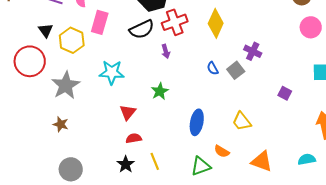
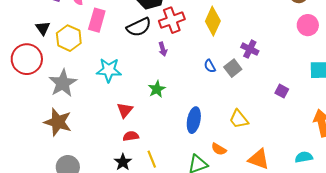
brown star: (61, 124) -> (58, 122), size x1.8

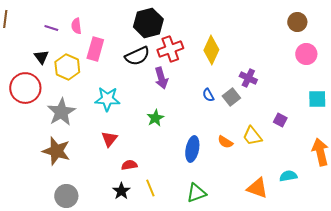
purple arrow: (163, 49) -> (161, 78), size x1.5
red triangle: (125, 110) -> (109, 139), moved
yellow trapezoid: (239, 119) -> (252, 136), moved
orange semicircle: (219, 149) -> (225, 142), moved
cyan semicircle: (304, 157) -> (288, 176), moved

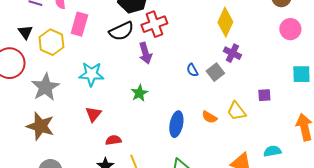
yellow diamond: (211, 50) -> (225, 22), moved
purple square: (280, 120) -> (264, 95), turned -32

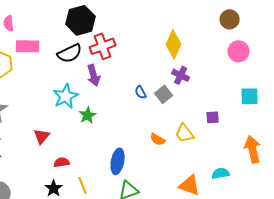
pink rectangle: (79, 24) -> (28, 46), turned 75
cyan star: (91, 74) -> (66, 96), moved, turned -30
blue ellipse: (176, 124) -> (118, 161), moved

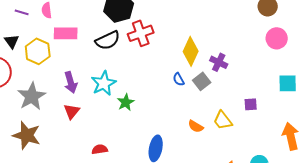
yellow diamond: (174, 44) -> (191, 51), moved
purple arrow: (94, 75) -> (71, 82), moved
red triangle: (42, 136) -> (72, 111), moved

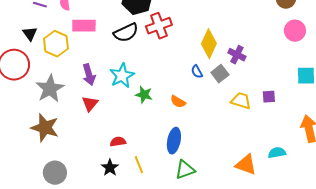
green star: (126, 102) -> (144, 95), turned -30
yellow trapezoid: (223, 120) -> (241, 101), moved, turned 145
orange semicircle: (196, 126) -> (178, 102), moved

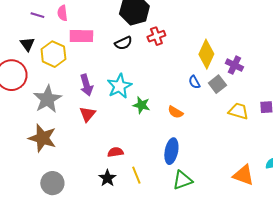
red cross: (159, 26) -> (156, 36), size x0.7
black semicircle: (126, 33) -> (123, 43), size x0.7

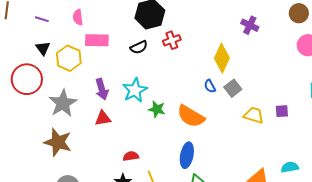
purple line: (37, 15) -> (42, 19), moved
purple cross: (234, 65) -> (250, 25), moved
orange semicircle: (175, 112) -> (191, 116), size x1.8
red triangle: (87, 114) -> (103, 118), turned 42

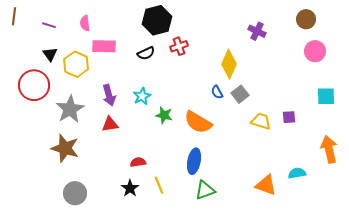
cyan star: (135, 90) -> (142, 96), size x0.7

